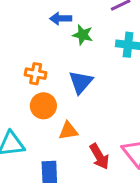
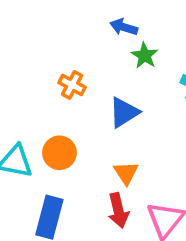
orange circle: (43, 106) -> (59, 153), moved
orange triangle: (68, 131) -> (126, 173), moved, turned 48

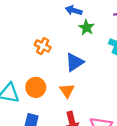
orange triangle: (126, 173) -> (67, 91), moved

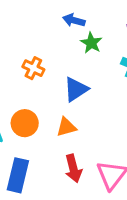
orange triangle: (67, 91) -> (66, 127), turned 49

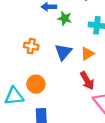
orange triangle: (66, 127) -> (87, 54), moved
red arrow: (73, 168) -> (87, 81), moved

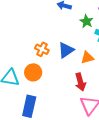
green star: (65, 18) -> (87, 21), moved
orange cross: (31, 46) -> (42, 49), moved

